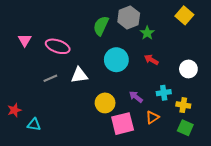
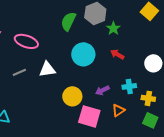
purple arrow: (136, 97) -> (102, 90), turned -64
pink square: (123, 124) -> (89, 116), turned 30

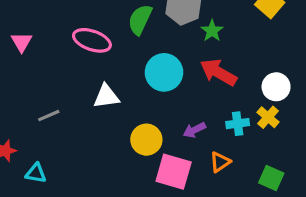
pink ellipse: (26, 41) -> (92, 40), moved
red arrow: (117, 54) -> (218, 72), size x1.6
gray line: (19, 72) -> (49, 116), moved
yellow cross: (148, 98) -> (268, 117), moved, turned 32

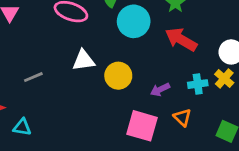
cyan circle: (164, 72) -> (134, 21), moved
yellow circle: (146, 140) -> (118, 76), moved
orange triangle: (220, 162) -> (182, 117), turned -42

